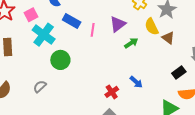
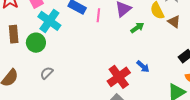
green circle: (60, 60) -> (36, 43), moved
red cross: (112, 92) -> (119, 77), size x1.6

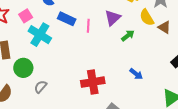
green circle: (36, 43) -> (23, 68), moved
red cross: (119, 77) -> (93, 82), moved, turned 30

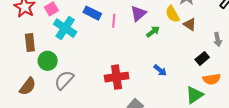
gray semicircle: (40, 87) -> (64, 80), size x1.5

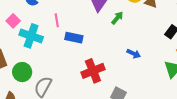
blue rectangle: (92, 13) -> (74, 38), moved
pink line: (114, 21) -> (57, 20), moved

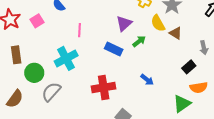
cyan cross: (31, 36) -> (66, 58), moved, turned 30
blue rectangle: (74, 38) -> (114, 49), moved

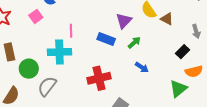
pink square: (37, 21) -> (36, 16), moved
purple triangle: (124, 23) -> (124, 21), moved
pink line: (80, 30) -> (71, 31), moved
green arrow: (139, 41) -> (134, 43), moved
cyan cross: (66, 58) -> (59, 52), turned 30

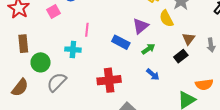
brown triangle: (167, 19) -> (189, 39), moved, turned 32
cyan cross: (59, 52) -> (73, 50), size x0.7
black rectangle: (182, 52) -> (181, 56), moved

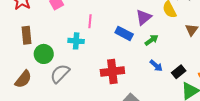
black rectangle: (181, 56) -> (179, 72), moved

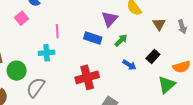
black rectangle: (179, 72) -> (153, 56), moved

